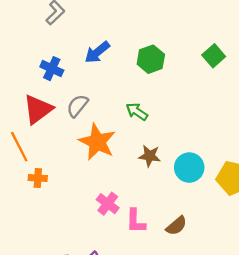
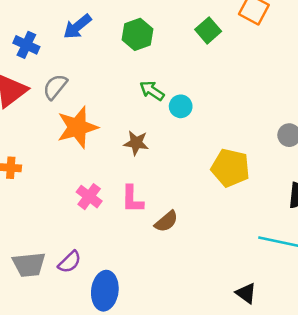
green arrow: (137, 112) -> (152, 91), moved
orange star: (97, 142) -> (77, 127), turned 30
cyan circle: (189, 168) -> (181, 106), moved, size x0.7
pink L-shape: (136, 221) -> (132, 199), moved

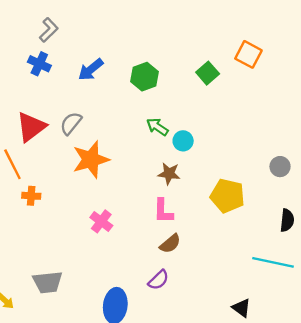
blue cross: (26, 45) -> (39, 64), moved
brown star: (136, 143) -> (169, 174), moved
pink L-shape: (132, 199) -> (163, 211), moved
purple semicircle: (70, 262) -> (159, 280), moved

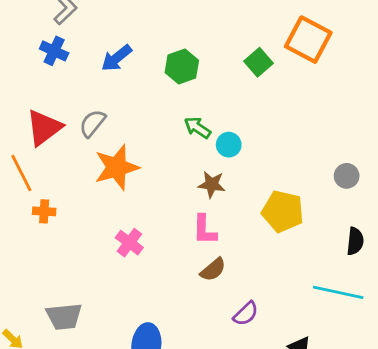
orange square: (248, 54) -> (308, 40), size x1.4
purple semicircle: (159, 280) -> (246, 314), moved

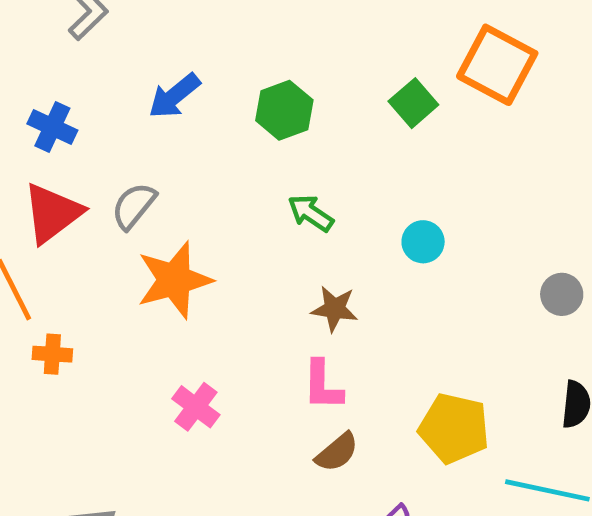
blue cross: (54, 51) -> (52, 127), moved
cyan circle: (229, 145) -> (423, 242), moved
yellow pentagon: (283, 211) -> (454, 428), moved

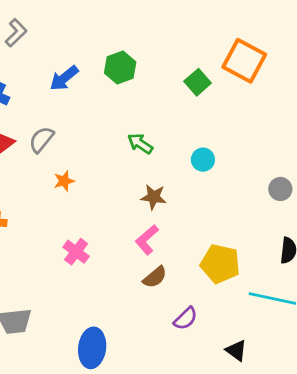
green hexagon: (284, 110) -> (120, 67), moved
orange star: (174, 280) -> (64, 181), size x0.5
pink L-shape: (323, 385) -> (147, 240), turned 48

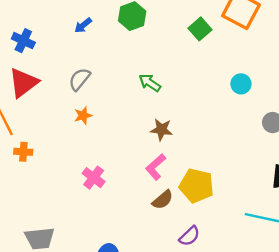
blue arrow: (64, 78) -> (83, 25), size x0.7
gray semicircle: (41, 140) -> (79, 79), moved
cyan circle: (203, 160) -> (241, 84), moved
yellow pentagon: (220, 264) -> (197, 186), moved

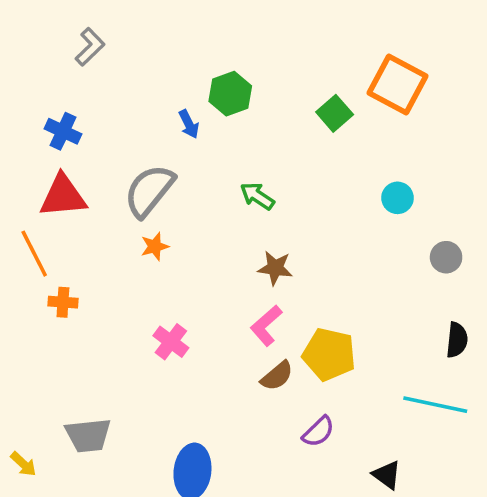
blue arrow: (83, 25) -> (189, 124), moved, turned -78
gray semicircle: (79, 79) -> (149, 191), size x1.5
red triangle: (23, 83) -> (63, 196), turned 32

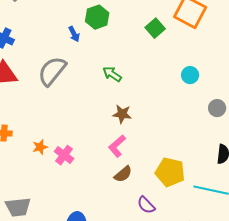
orange star: (155, 246) -> (40, 147), moved
yellow pentagon: (329, 354) -> (170, 172), moved
purple semicircle: (318, 432) -> (146, 205), turned 90

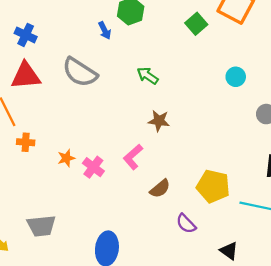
gray semicircle: (52, 71) -> (80, 72), turned -96
pink L-shape: (117, 146) -> (133, 157), moved

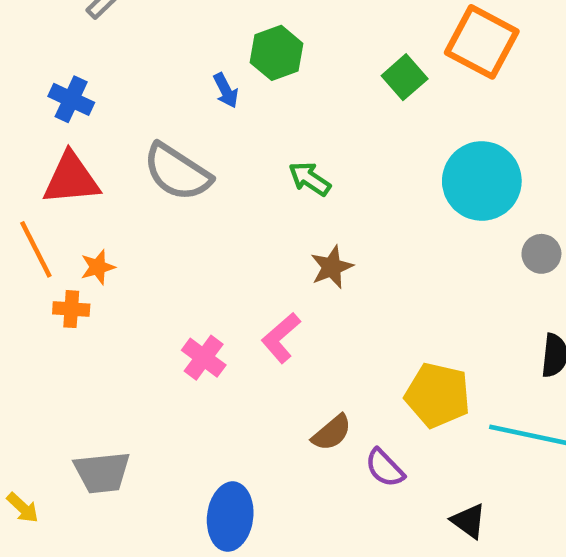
cyan circle: (236, 77) -> (482, 181), size x2.0
brown star: (159, 121) -> (332, 267), turned -30
orange star: (66, 158) -> (98, 267), moved
brown semicircle: (160, 189) -> (332, 433), moved

